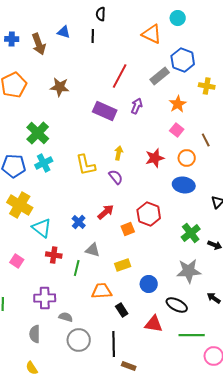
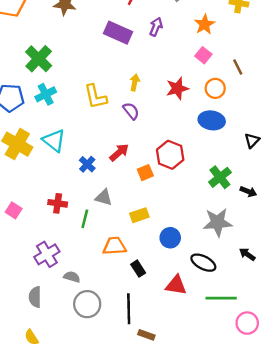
cyan triangle: (42, 228) -> (54, 141), moved
purple cross: (45, 298) -> (47, 254), turned -30

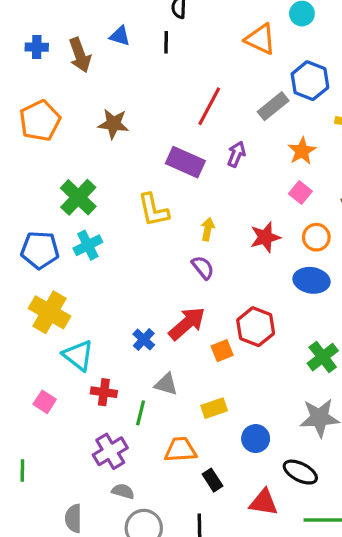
yellow L-shape: (95, 97) -> (153, 210), moved
cyan triangle: (54, 141) -> (78, 355), moved
red arrow: (119, 152) -> (187, 323), size x1.4
purple cross: (47, 254) -> (110, 451), moved

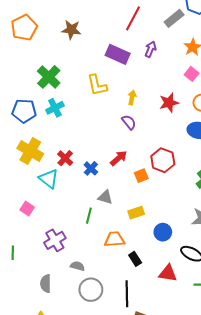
red arrow: (187, 323) -> (119, 158), size x0.7
red cross: (104, 392) -> (65, 158), moved, turned 35
purple cross: (110, 451) -> (55, 240), moved

